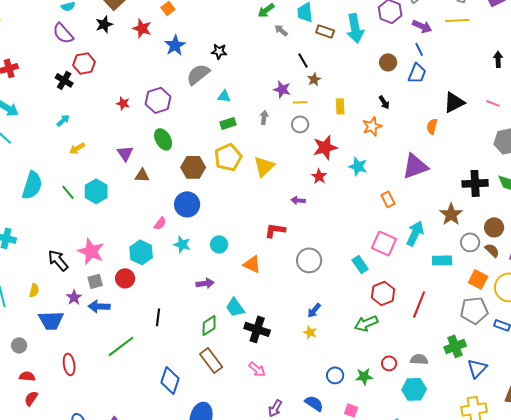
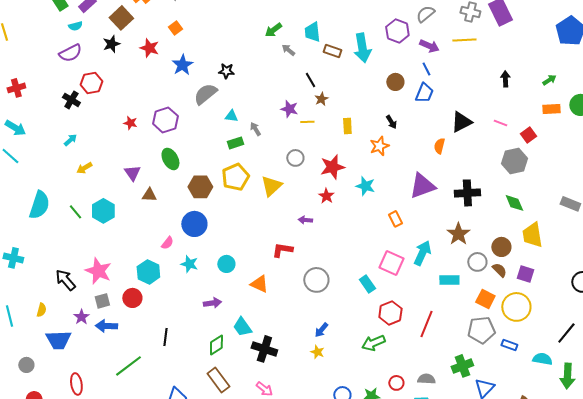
purple semicircle: (63, 33) -> (70, 53), turned -75
gray arrow: (264, 117) -> (255, 129), moved, turned -40
gray circle: (300, 124) -> (295, 158), moved
black cross: (475, 183) -> (467, 193), moved

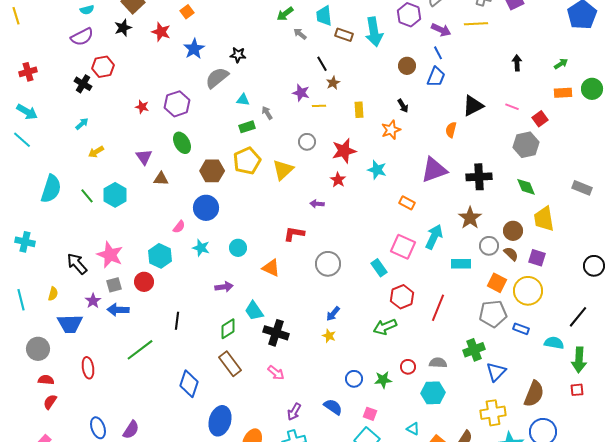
orange rectangle: (395, 219) -> (407, 203), turned -35
gray circle: (26, 365) -> (38, 349), size x1.5

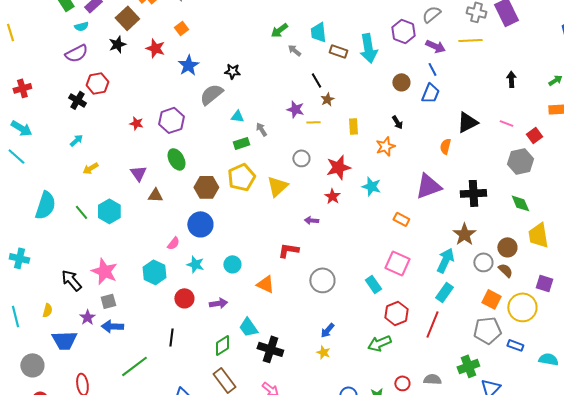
cyan arrow: (434, 237) -> (445, 260), moved
purple square: (537, 258) -> (544, 283), moved
cyan rectangle: (461, 264) -> (444, 292), moved, turned -54
red circle: (144, 282) -> (184, 298), moved

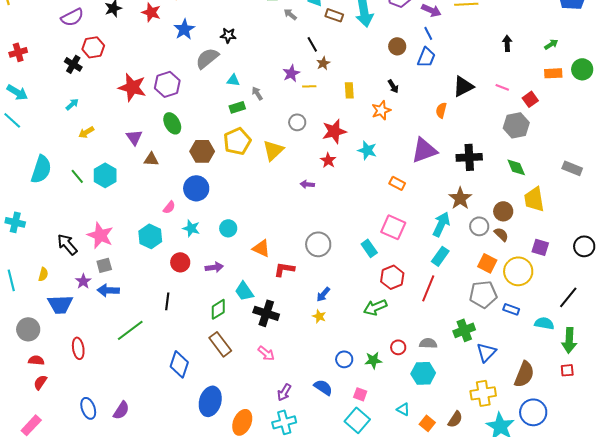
purple star: (295, 109) -> (291, 73), turned 30
red star: (136, 123) -> (132, 87), size x2.0
red L-shape: (288, 250) -> (284, 269), moved

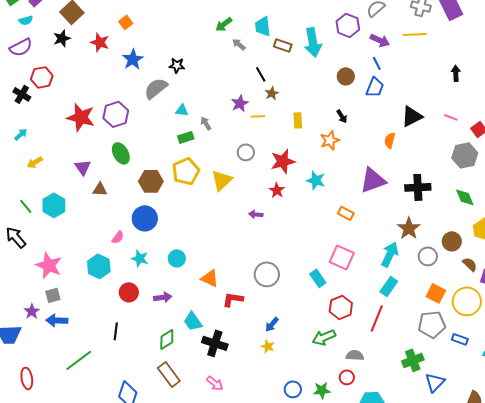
brown semicircle: (501, 234) -> (470, 264), moved
black arrow: (67, 244) -> (16, 237), moved
gray semicircle: (428, 343) -> (355, 355), moved

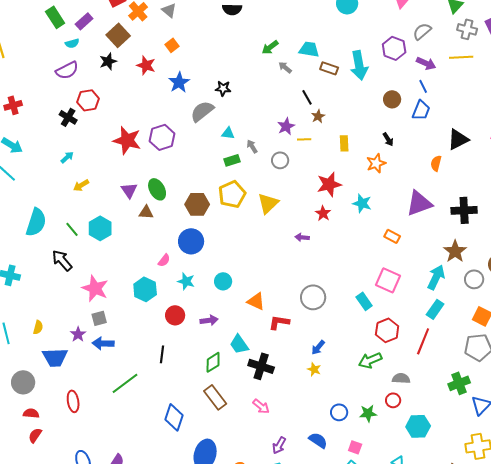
cyan trapezoid: (263, 26) -> (309, 49), turned 105
gray circle: (246, 152) -> (280, 160), moved
green ellipse: (121, 153) -> (157, 189), moved

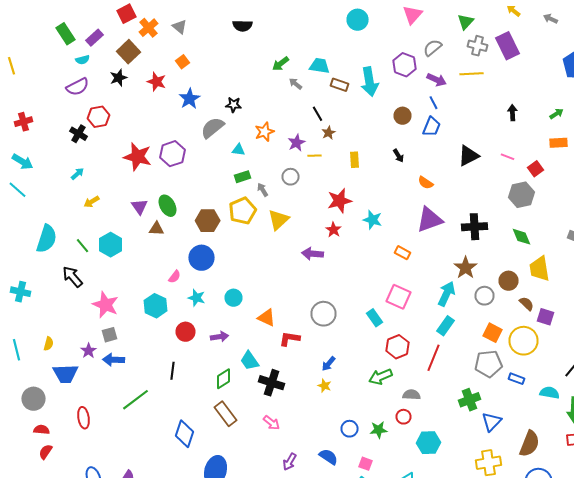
gray arrow: (252, 146) -> (262, 190), moved
orange star: (376, 163) -> (264, 132), moved
orange semicircle: (436, 163) -> (426, 183), moved, turned -70
purple arrow: (302, 237) -> (312, 254), size x1.5

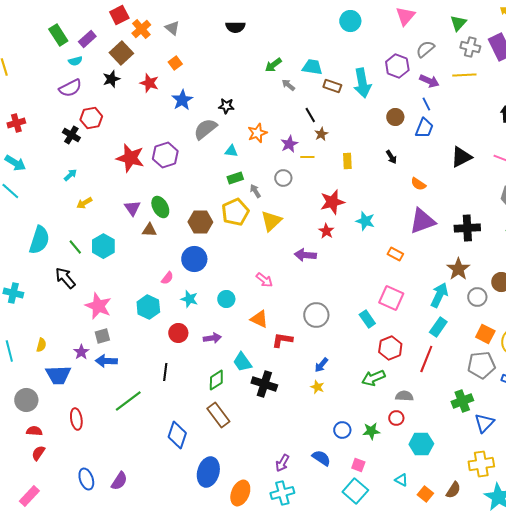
pink arrow: (272, 423) -> (264, 280), moved

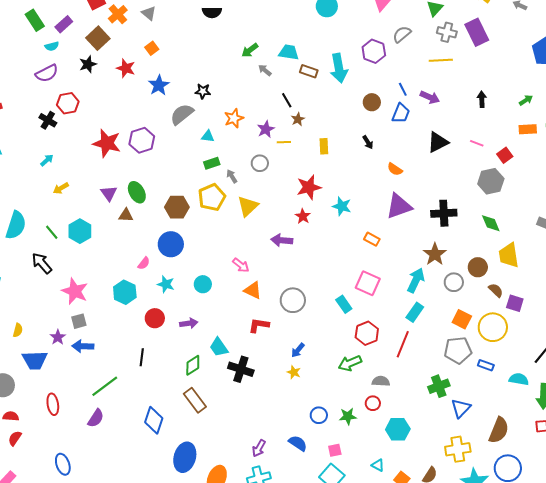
purple arrow: (429, 81) -> (430, 97), moved
orange triangle: (259, 319) -> (253, 290), moved
pink square: (358, 465) -> (335, 450), turned -32
purple semicircle: (119, 481) -> (96, 418), moved

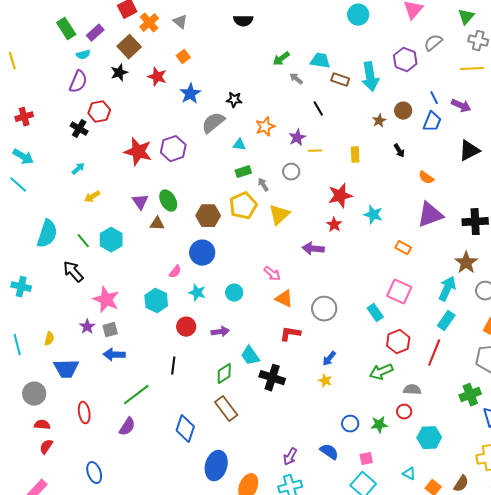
purple semicircle: (47, 73) -> (78, 82), turned -40
brown star: (298, 119) -> (379, 121), moved
purple star: (58, 337) -> (87, 327), moved

